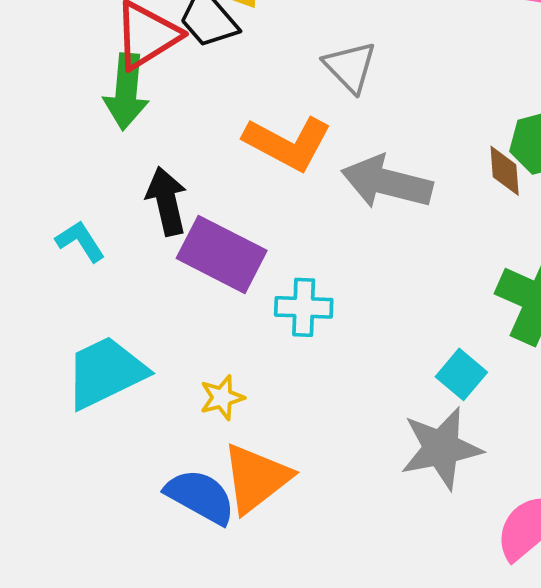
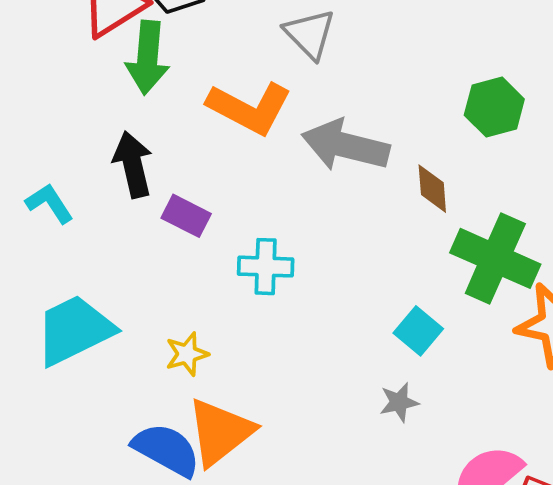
green arrow: (126, 92) -> (148, 58), moved
brown diamond: (505, 171) -> (432, 189), moved
purple rectangle: (222, 254) -> (186, 216), size x0.6
gray star: (441, 448) -> (399, 402), size x0.5

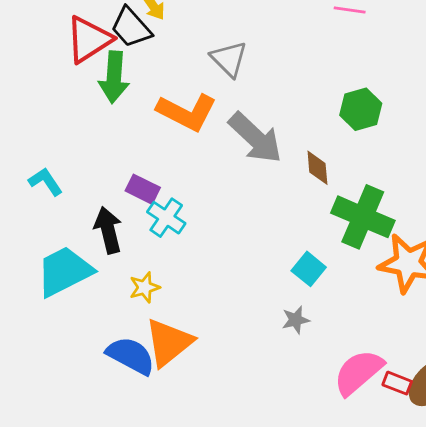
gray arrow: (346, 145) -> (255, 138), turned -150
black arrow: (133, 164) -> (108, 230), moved
cyan cross: (266, 267) -> (166, 218), moved, turned 33

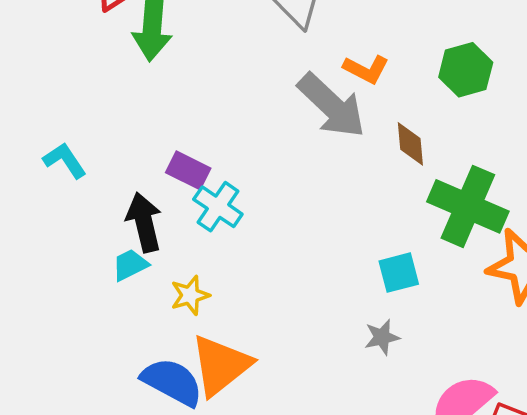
orange L-shape: (187, 112) -> (366, 69), moved, size x0.6
cyan square: (309, 269) -> (399, 273), turned 36
cyan trapezoid: (64, 271) -> (130, 265), moved, size x0.5

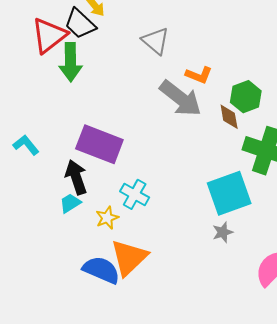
green hexagon: (466, 70) -> (246, 97), moved
purple rectangle: (188, 170) -> (99, 144), size x1.8
cyan cross: (218, 207) -> (135, 194), moved
cyan square: (399, 273) -> (229, 193), size x1.8

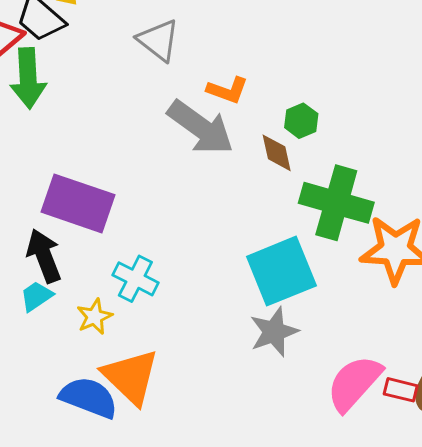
green hexagon: (246, 97) -> (301, 121), size x0.7
gray star: (223, 232) -> (274, 332), size x1.5
orange triangle: (129, 258) -> (131, 377), turned -30

